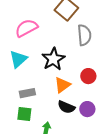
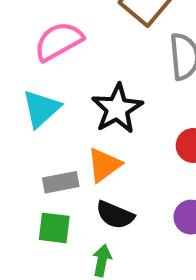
orange triangle: (62, 85) -> (104, 165), moved
black semicircle: (66, 107) -> (115, 215), moved

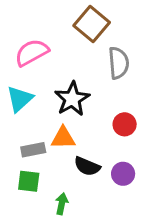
orange triangle: (104, 165) -> (63, 138), turned 35
black semicircle: (115, 215) -> (87, 166), moved

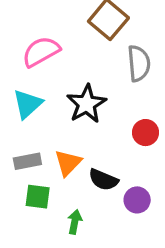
orange triangle: (63, 138) -> (68, 163), moved, turned -45
gray rectangle: (33, 150) -> (27, 161), moved
purple circle: (123, 174) -> (137, 200), moved

